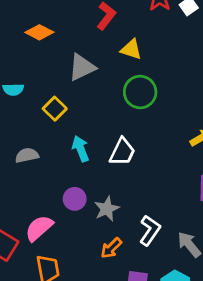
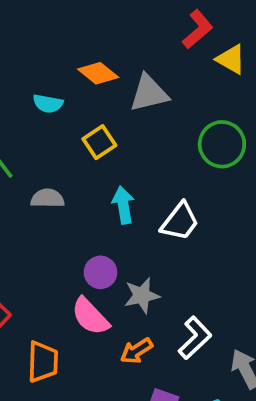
orange diamond: (39, 32) -> (98, 73), moved
yellow triangle: (131, 49) -> (231, 59), moved
pink semicircle: (39, 228) -> (90, 316), moved, turned -104

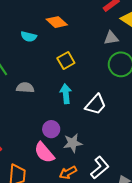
gray triangle: (149, 93) -> (111, 38), moved, size x0.7
yellow square: (99, 142) -> (66, 60), moved

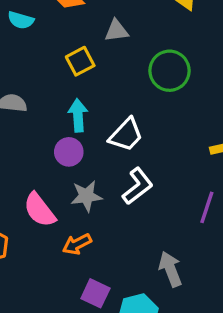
gray triangle: (111, 38) -> (116, 31), moved
purple circle: (51, 129) -> (69, 152), moved
white L-shape: (100, 168) -> (138, 186), moved

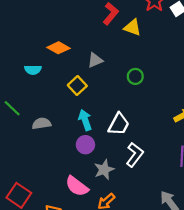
green circle: (169, 71) -> (135, 76), size x0.6

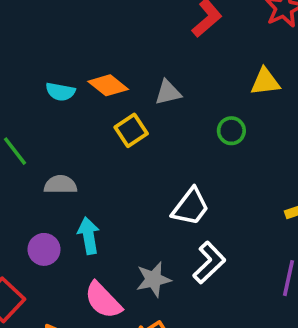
yellow triangle: (132, 27) -> (265, 82), moved, turned -36
orange diamond: (58, 48) -> (108, 85), moved
cyan arrow: (85, 120) -> (89, 236), moved
purple circle: (85, 145) -> (44, 249), moved

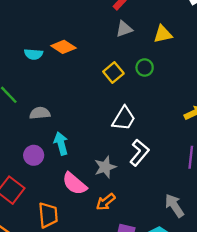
gray triangle: (168, 92) -> (124, 29), moved
yellow square: (131, 130) -> (113, 72), moved

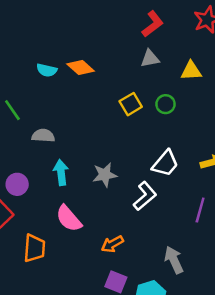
white trapezoid: (124, 118) -> (165, 163), moved
purple circle: (34, 155) -> (17, 184), moved
gray star: (105, 167) -> (105, 175), moved
orange arrow: (106, 202) -> (112, 244), moved

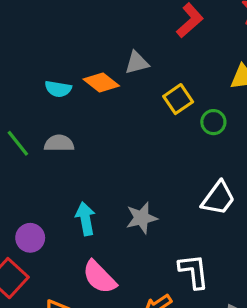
gray triangle: (150, 59) -> (137, 63), moved
yellow square: (131, 104) -> (178, 99), moved
gray semicircle: (43, 136) -> (59, 143), moved
white L-shape: (145, 196) -> (194, 271), moved, turned -52

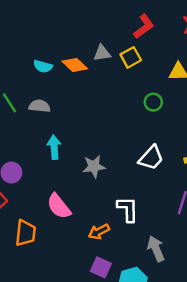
yellow square: (178, 99) -> (131, 57), moved
cyan arrow: (85, 219) -> (54, 147), moved

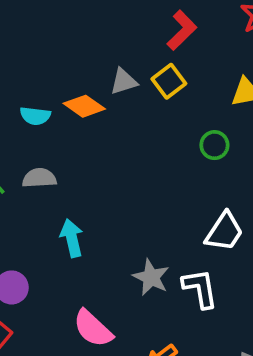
gray star: (94, 166) -> (151, 277), moved, turned -30
white L-shape: (128, 209) -> (200, 288), moved

